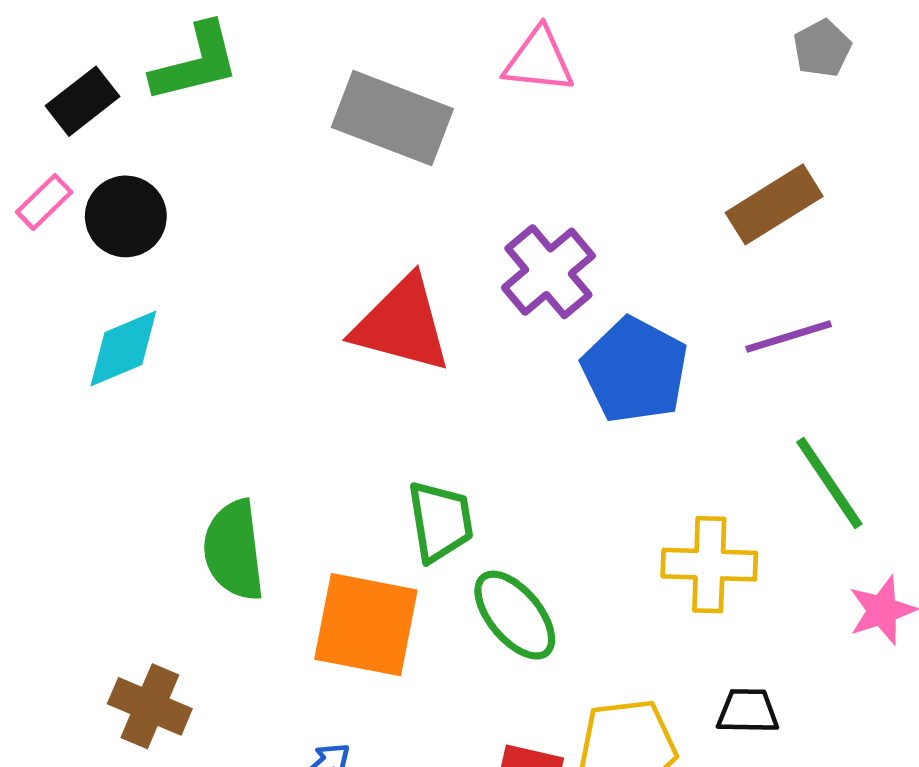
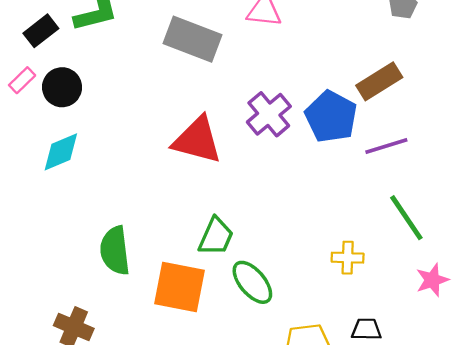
blue pentagon: (635, 370) -> (331, 117), moved
green trapezoid: (440, 521) -> (216, 236), turned 33
yellow cross: (709, 565) -> (348, 258), size x0.7

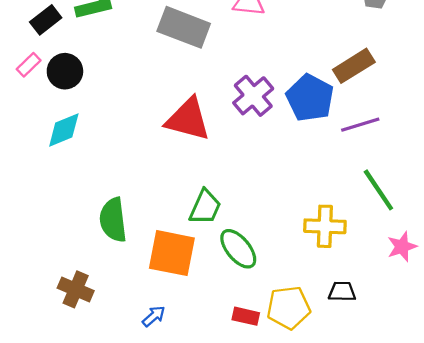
yellow cross: (348, 258) -> (325, 226), size x1.4

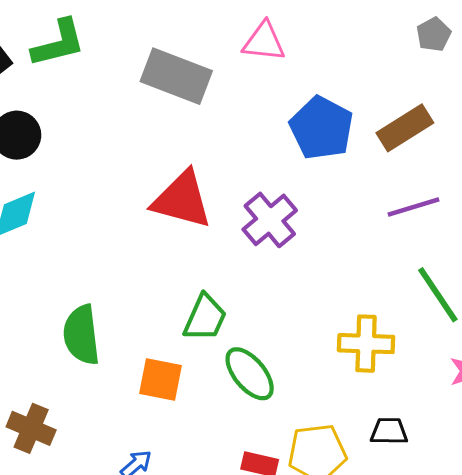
purple cross: (253, 96) -> (270, 220), moved
blue pentagon: (310, 98) -> (321, 128), moved
orange square: (172, 253) -> (160, 379), size x0.7

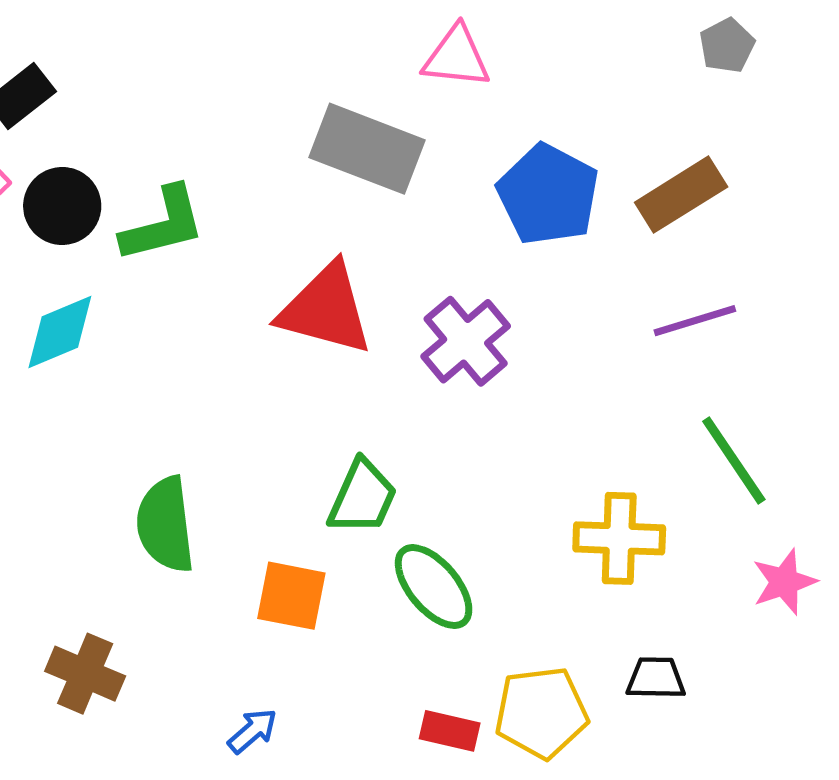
green L-shape: (58, 43) -> (163, 224), moved
gray rectangle: (176, 76) -> (367, 149), moved

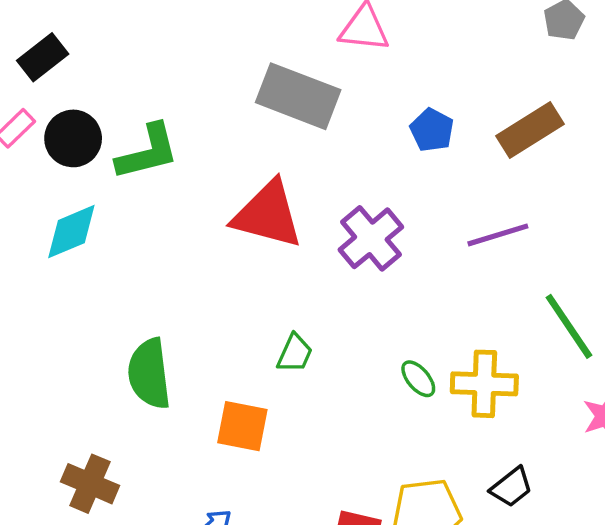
blue pentagon: (548, 195) -> (432, 130), size x0.6
purple line: (695, 321) -> (498, 235), moved
green trapezoid: (362, 497) -> (295, 353), size x0.7
green ellipse: (434, 587) -> (418, 379), moved, size x0.6
black trapezoid: (656, 678) -> (511, 487), turned 141

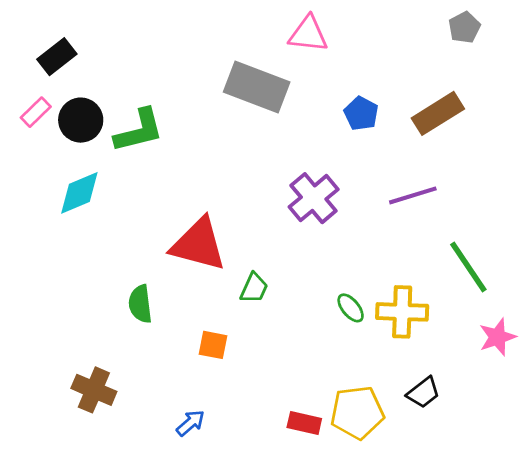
red triangle: (268, 215) -> (198, 244), moved
green semicircle: (149, 374) -> (140, 304), size x0.7
orange square: (242, 426) -> (213, 345), size x0.7

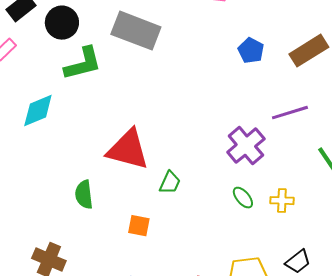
gray rectangle: (257, 87) -> (136, 31), moved
black circle: (81, 120) -> (62, 23), moved
purple cross: (314, 198) -> (246, 146), moved
yellow cross: (402, 312) -> (282, 201), size x0.6

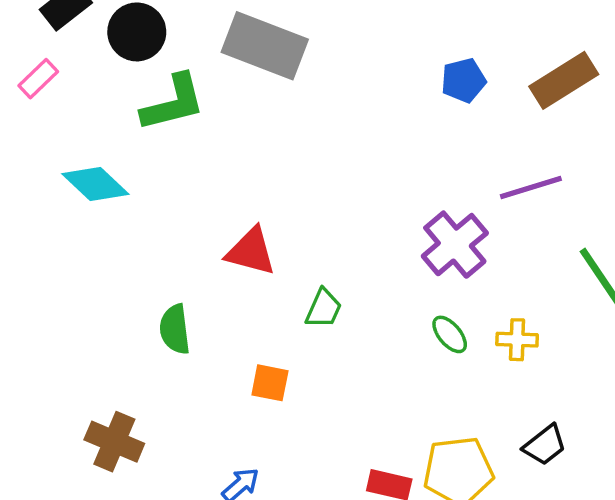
blue pentagon: (251, 51) -> (463, 80), turned 30
cyan diamond: (38, 111) -> (95, 184), turned 66
red triangle: (128, 150) -> (251, 251), size x0.7

